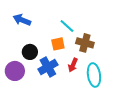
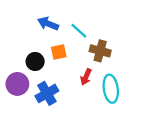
blue arrow: (22, 20) -> (48, 24), moved
orange square: (58, 44) -> (59, 52), moved
blue cross: (48, 67) -> (47, 93), moved

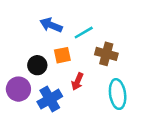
cyan line: (79, 31) -> (84, 33), turned -72
red arrow: (86, 77) -> (77, 82), moved

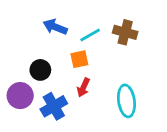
brown cross: (106, 54) -> (125, 32), moved
orange square: (62, 55) -> (79, 59), moved

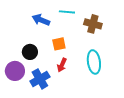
cyan line: (90, 35) -> (67, 12), moved, turned 35
cyan ellipse: (126, 101) -> (94, 62), moved

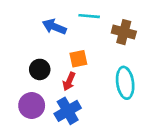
red arrow: (62, 65) -> (69, 81), moved
purple circle: (15, 71) -> (32, 105), moved
blue cross: (40, 79) -> (68, 111), moved

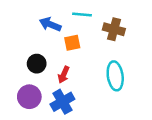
orange square: (78, 59) -> (72, 43), moved

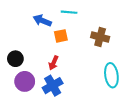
brown cross: (114, 29) -> (100, 37), moved
black circle: (37, 64) -> (15, 59), moved
cyan ellipse: (115, 76) -> (111, 75), moved

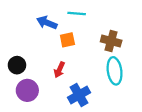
cyan ellipse: (111, 75) -> (115, 71), moved
blue cross: (53, 86) -> (79, 95), moved

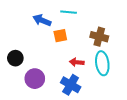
red arrow: (59, 70) -> (77, 62), moved, turned 72
purple circle: (27, 90) -> (35, 79), moved
blue cross: (79, 95) -> (71, 85), turned -30

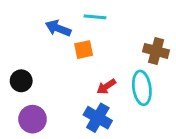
brown cross: (99, 37) -> (156, 51), moved
red arrow: (77, 62) -> (106, 86), turned -40
purple circle: (35, 79) -> (33, 119), moved

